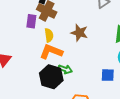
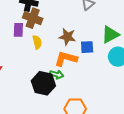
orange L-shape: (51, 52) -> (66, 59), moved
blue square: (108, 75) -> (87, 47), moved

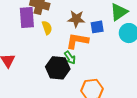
purple rectangle: (18, 30) -> (27, 18), size x1.5
green arrow: (57, 75) -> (70, 58), turned 48

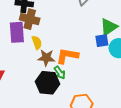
brown star: (76, 19) -> (46, 58), moved
blue square: (97, 27) -> (102, 41), moved

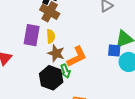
purple rectangle: (17, 32) -> (32, 35), moved
orange L-shape: (67, 56) -> (77, 57), turned 130

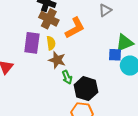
orange L-shape: (77, 57) -> (75, 28), moved
black hexagon: (51, 78) -> (86, 89), moved

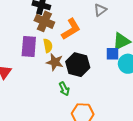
green arrow: (67, 77) -> (64, 89), moved
black hexagon: (86, 89) -> (78, 65), moved

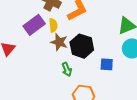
purple rectangle: (29, 46) -> (34, 25), turned 45
blue square: (113, 54) -> (107, 64), moved

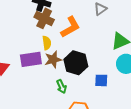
purple rectangle: (34, 25) -> (31, 59), moved, turned 30
brown star: (59, 42) -> (53, 60), turned -30

